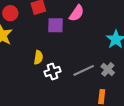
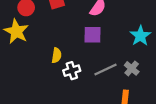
purple square: (55, 25) -> (92, 35), moved

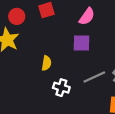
white cross: (72, 71) -> (61, 88), moved, turned 35

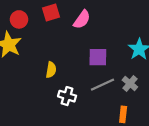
pink semicircle: (87, 16) -> (82, 19), moved
purple square: (82, 43) -> (98, 57), moved

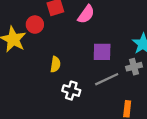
red circle: (19, 19) -> (35, 25), moved
gray cross: (130, 83) -> (134, 67), moved, turned 35

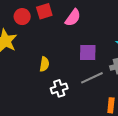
red circle: (35, 25) -> (22, 17), moved
white cross: (71, 91) -> (59, 88), turned -35

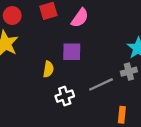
red circle: (22, 17) -> (12, 16), moved
purple square: (88, 52) -> (72, 52), moved

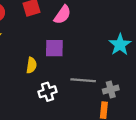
gray cross: (129, 72) -> (111, 89), moved
gray line: (101, 84) -> (83, 80), turned 30

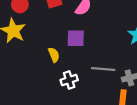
yellow semicircle: (31, 65) -> (54, 55), turned -32

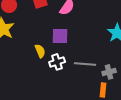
white cross: (69, 80) -> (57, 62), moved

